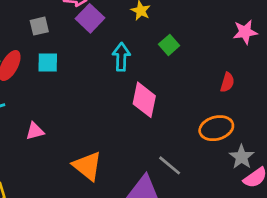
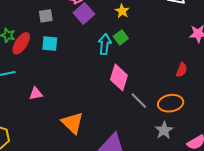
green square: (169, 45) -> (121, 37), moved
gray star: (242, 157) -> (164, 130), moved
gray line: (170, 165) -> (139, 101), moved

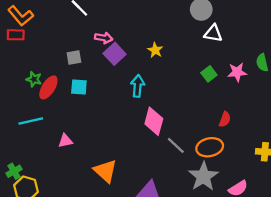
green square: (121, 37) -> (209, 74), moved
red semicircle: (182, 70) -> (225, 119), moved
gray star: (164, 130) -> (203, 176), size x1.5

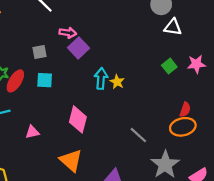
yellow star: (155, 50) -> (117, 82), moved
pink diamond: (154, 121) -> (78, 119), moved
orange ellipse: (210, 147) -> (183, 127), moved

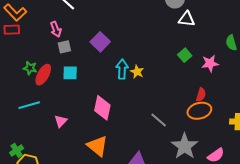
pink arrow: (68, 33) -> (56, 29), moved, turned 63
pink star: (196, 64) -> (210, 63), moved
pink triangle: (32, 132) -> (61, 121), turned -32

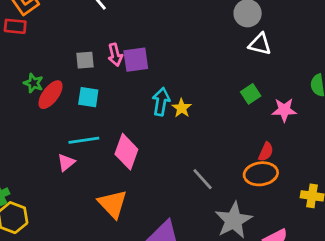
pink arrow: (56, 29) -> (115, 55), moved
purple square: (100, 42) -> (136, 60), turned 30
cyan line: (29, 105) -> (84, 140), moved

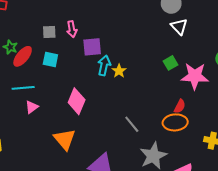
white triangle: (260, 44) -> (179, 27), turned 30
purple square: (136, 60) -> (92, 47), moved
pink star: (284, 110) -> (195, 76), size x1.5
cyan line: (84, 140) -> (23, 88), moved

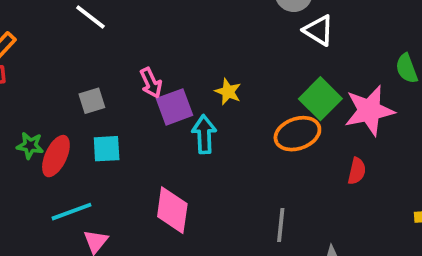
pink arrow: (72, 29) -> (151, 83), moved
green square: (170, 63) -> (320, 99), size x1.5
yellow star: (119, 71) -> (228, 92), moved
orange ellipse: (175, 122) -> (297, 134), moved
gray line: (132, 124) -> (281, 225), turned 60

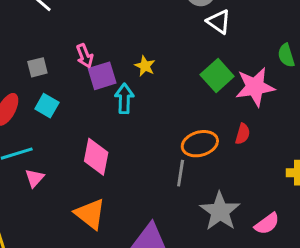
orange ellipse: (297, 134) -> (200, 144), moved
cyan square: (107, 149) -> (47, 106), turned 30

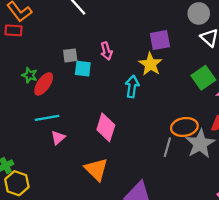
yellow star: (145, 66) -> (150, 64), size x1.5
purple square: (102, 76) -> (160, 40), moved
cyan square: (47, 106) -> (83, 69), moved, turned -30
gray star: (220, 211) -> (200, 144), moved

